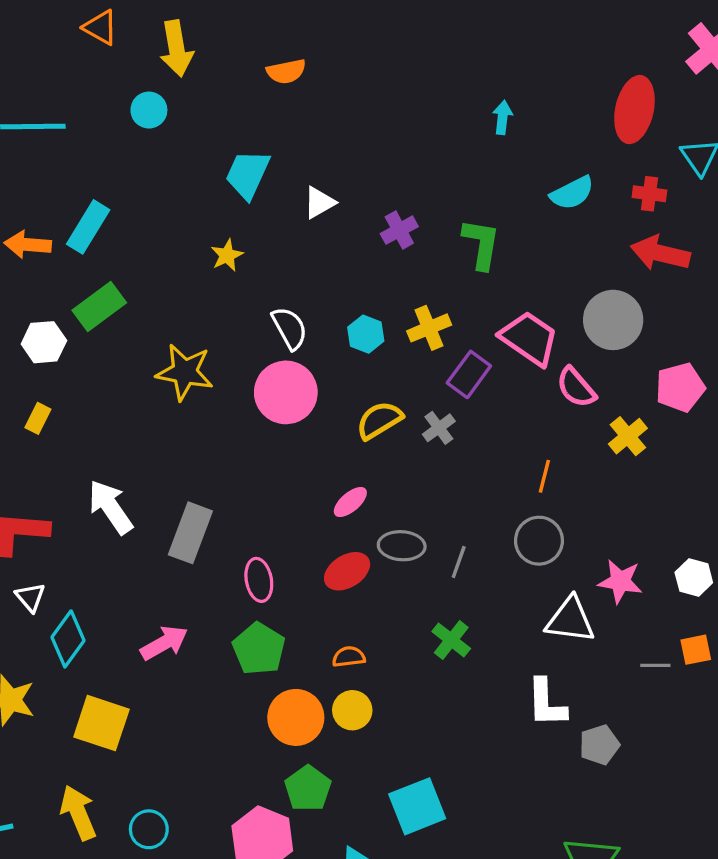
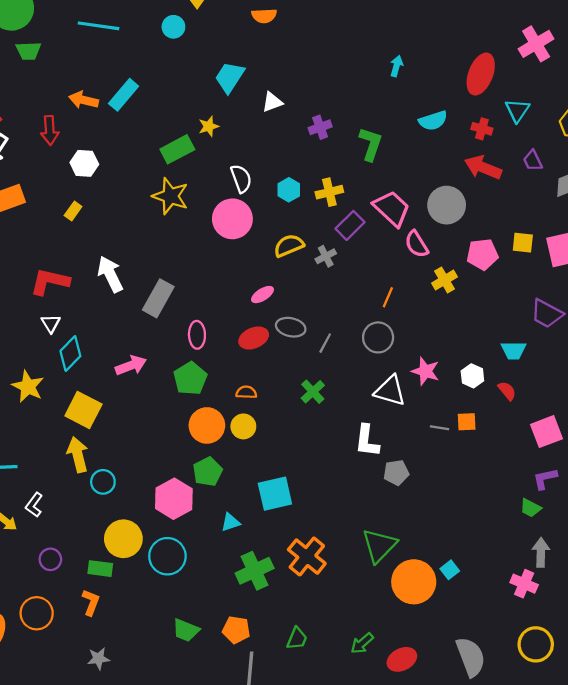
green rectangle: (99, 307) -> (177, 149), moved
yellow arrow: (78, 813) -> (78, 455), moved

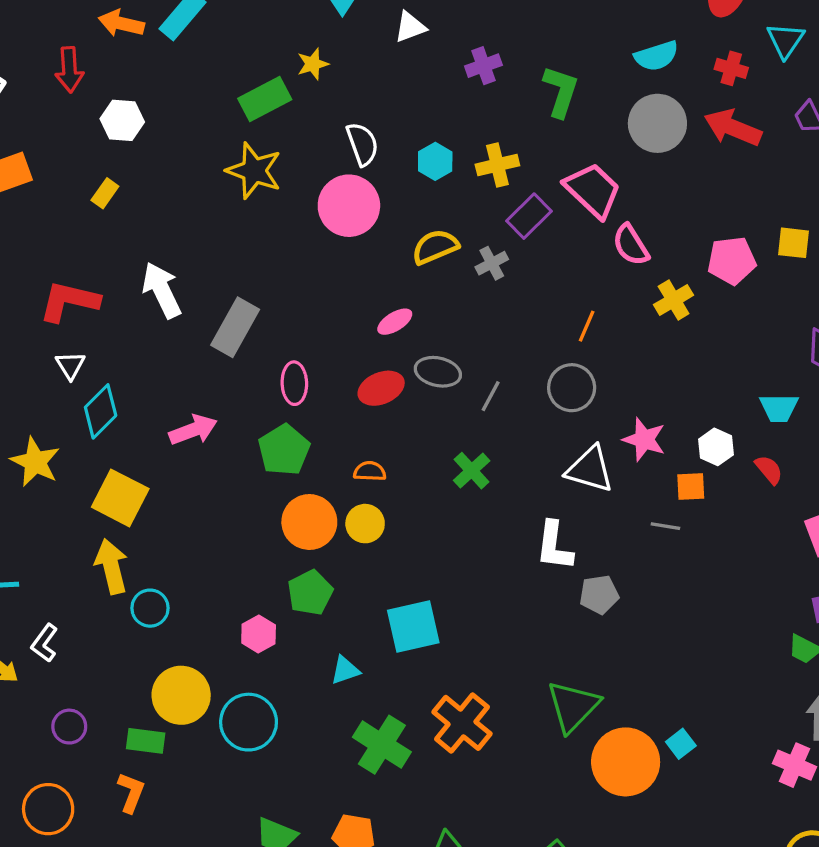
gray circle: (447, 205) -> (657, 123), moved
orange square: (467, 422) -> (691, 487), moved
pink hexagon: (174, 499) -> (259, 634), size x0.6
green cross: (255, 571) -> (382, 745), turned -33

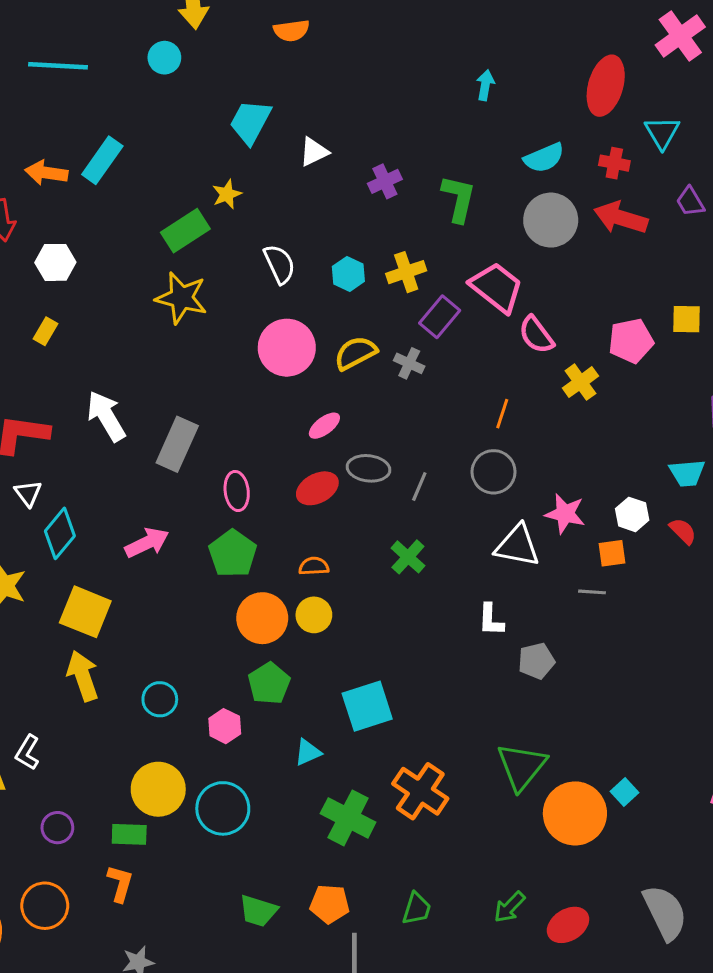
pink circle: (349, 206) -> (287, 348), moved
gray cross: (492, 263) -> (409, 363), turned -32
white L-shape: (554, 546) -> (491, 620), size x0.7
cyan circle: (150, 608) -> (160, 699), moved

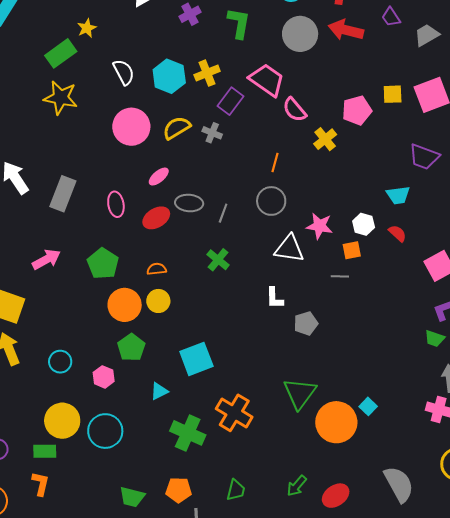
cyan hexagon: (348, 274) -> (169, 76), size x1.5
pink ellipse: (237, 491) -> (116, 204), moved

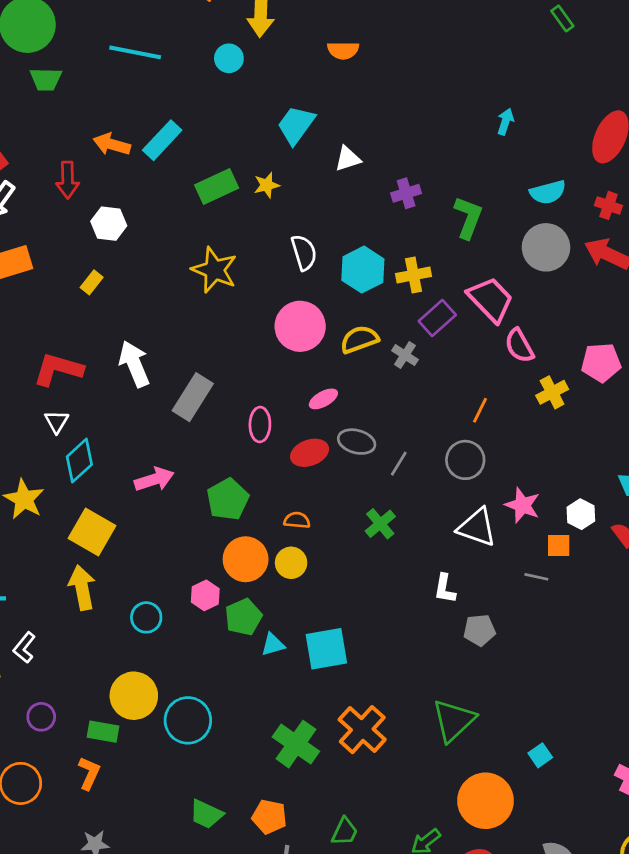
green rectangle: (61, 53) -> (217, 187), moved
pink hexagon: (104, 377) -> (205, 595), moved
cyan triangle: (159, 391) -> (273, 644), moved
orange circle: (336, 422) -> (485, 801), moved

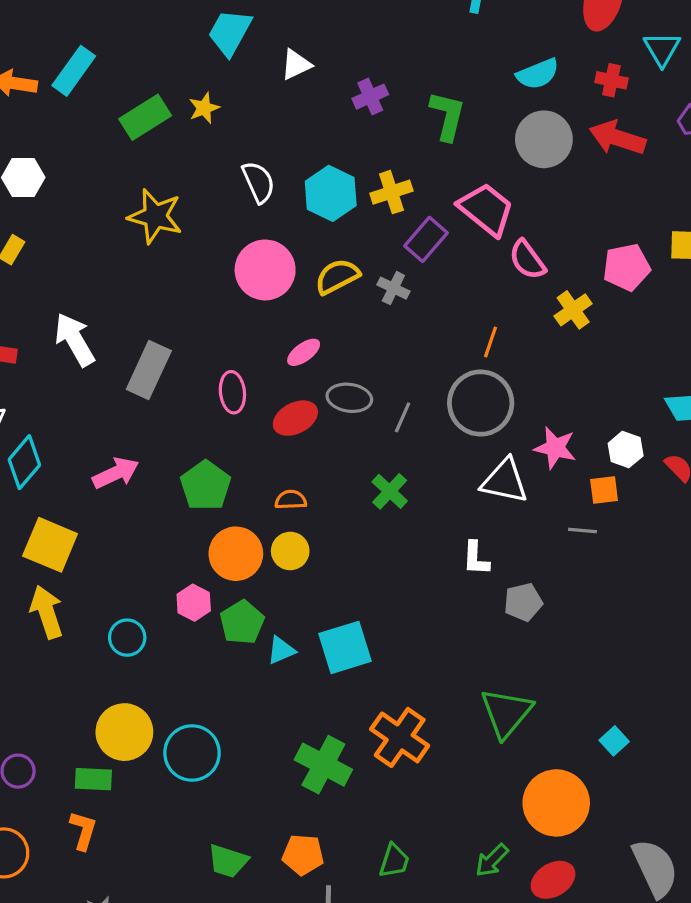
gray circle: (465, 460) -> (481, 403), size x1.4

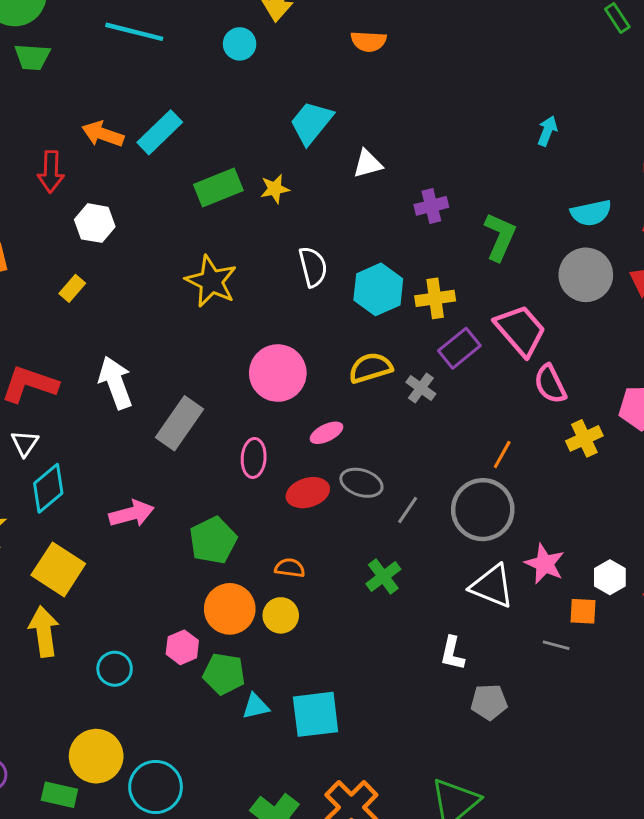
pink circle: (265, 270) -> (278, 373), moved
green pentagon: (242, 622) -> (224, 674), turned 30

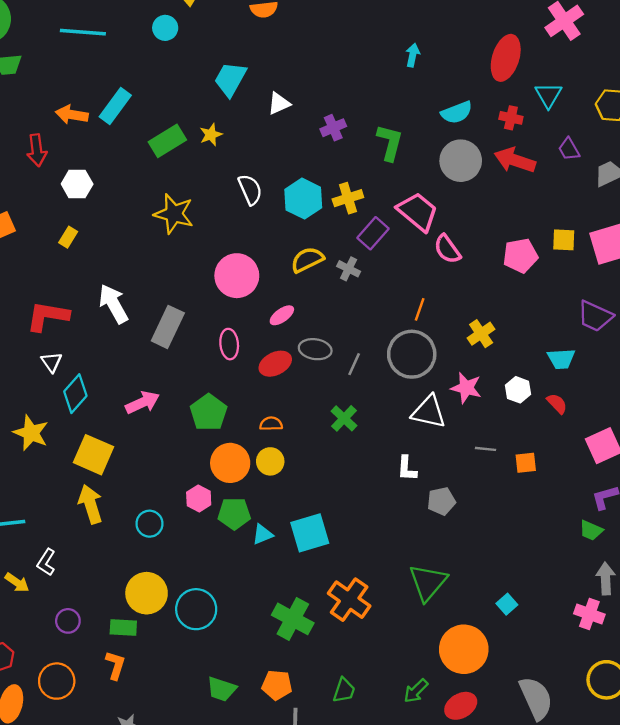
yellow cross: (584, 438) -> (481, 334), moved
orange square: (583, 611) -> (526, 463), moved

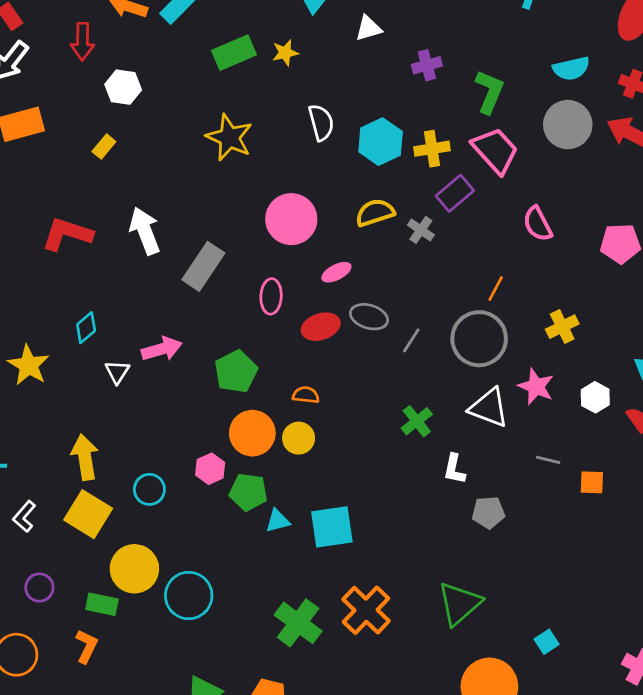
pink trapezoid: (418, 212) -> (495, 150), moved
white triangle: (52, 362) -> (117, 372), moved
cyan diamond: (75, 394) -> (86, 328), size x0.7
green cross: (344, 418) -> (417, 421), moved
yellow square: (94, 455) -> (88, 514), moved

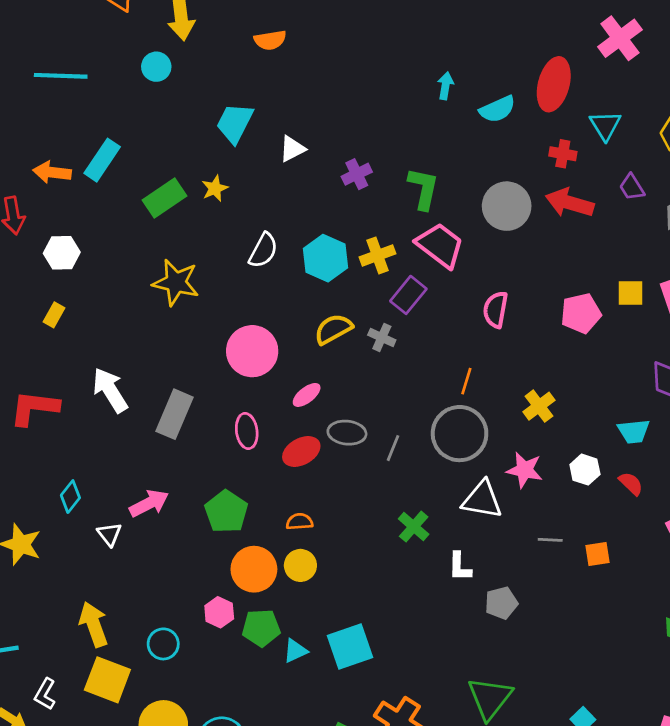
cyan semicircle: (571, 68) -> (497, 109), moved
white semicircle: (321, 122) -> (263, 250), turned 54
pink semicircle: (538, 224) -> (496, 310), turned 48

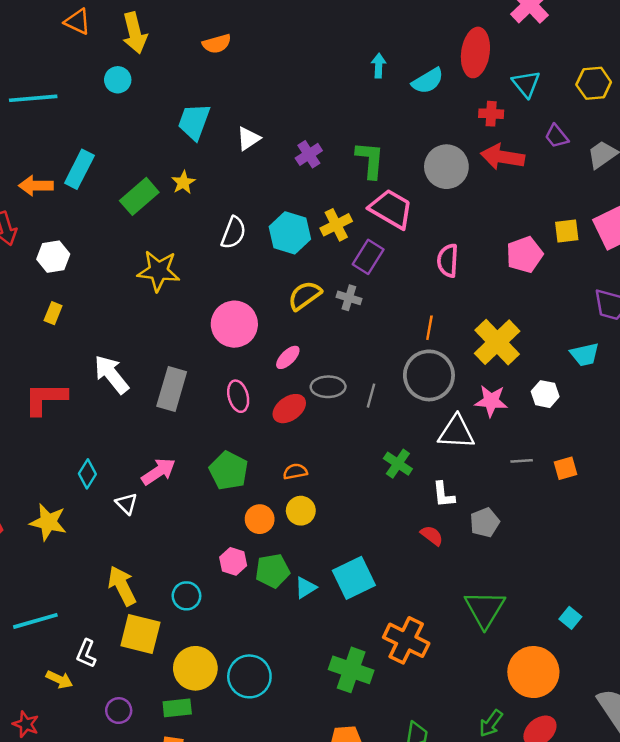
yellow cross: (539, 406) -> (497, 342), size x1.6
red semicircle: (631, 484) -> (432, 535), moved
orange circle: (254, 569) -> (260, 519), size x0.7

